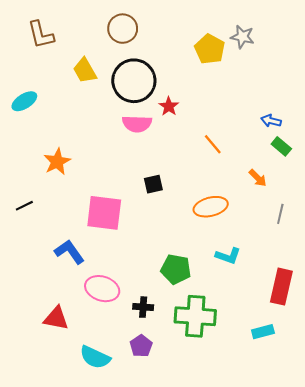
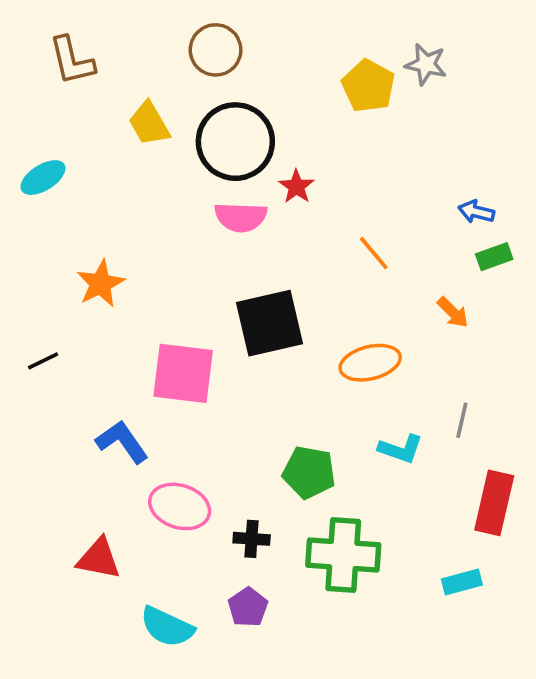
green rectangle: (281, 146) -> (494, 257), turned -60
black square: (153, 184) -> (269, 323), size x2.0
gray line: (280, 214) -> (462, 420), moved

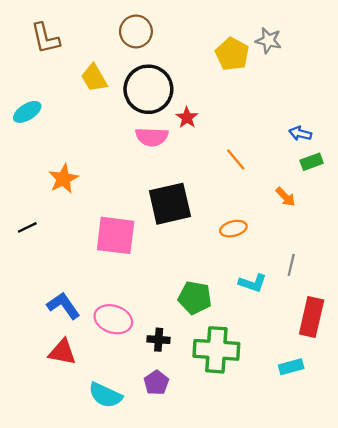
orange ellipse: (370, 363) -> (233, 229), size x0.7
blue L-shape: (122, 442) -> (63, 306), moved

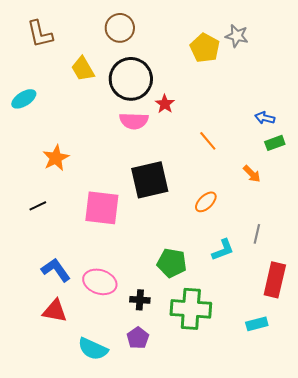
black line: (27, 227) -> (38, 206), moved
orange ellipse: (233, 229) -> (206, 202), turned -30
cyan L-shape: (253, 283) -> (223, 250), turned -40

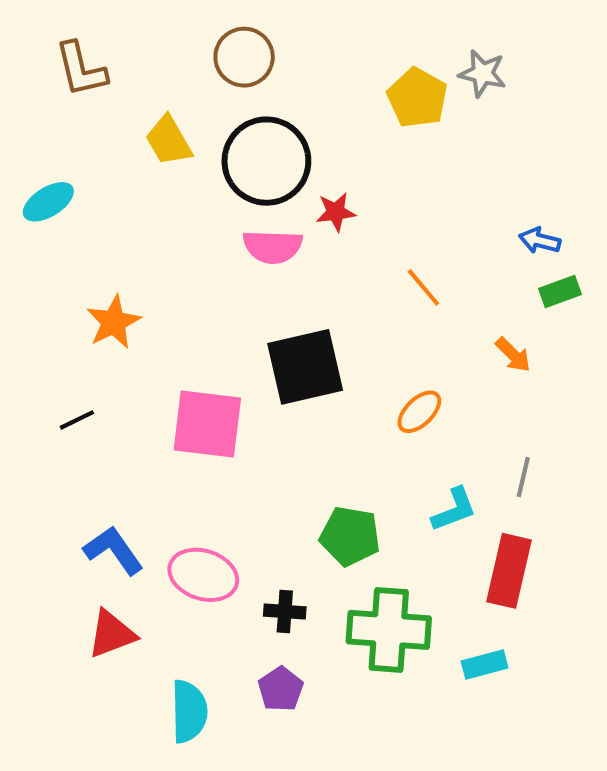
red star: (165, 104) -> (336, 212), turned 30
red rectangle: (275, 280) -> (509, 571), moved
red triangle: (55, 311) -> (112, 634), turned -32
cyan rectangle: (257, 324) -> (485, 665), moved
cyan semicircle: (93, 349) -> (189, 711), turned -116

